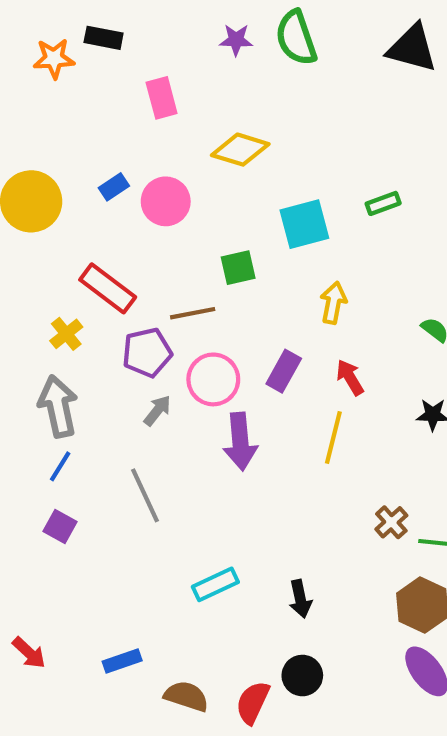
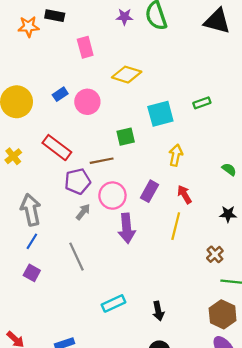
yellow cross: (66, 334) -> (13, 156), moved
brown cross: (391, 522) -> (215, 254), moved

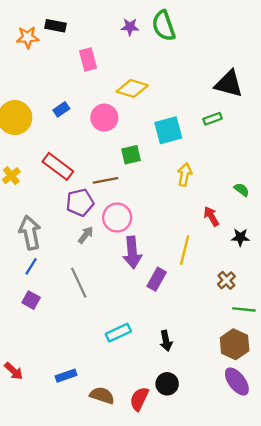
black triangle: (217, 21) -> (229, 84), moved
pink circle: (87, 102) -> (104, 118), moved
purple rectangle: (150, 191) -> (157, 279), moved
red arrow: (184, 194) -> (211, 216), moved

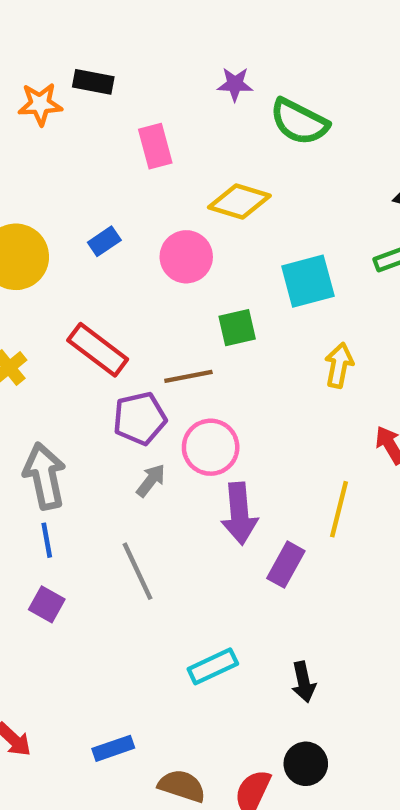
green semicircle: (164, 26) -> (299, 122), moved, turned -44
blue line: (31, 266) -> (47, 540), turned -42

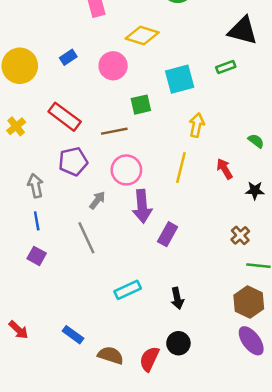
purple pentagon: (140, 418) -> (73, 161), moved
gray arrow: (45, 476) -> (36, 186), size x0.7
gray arrow: (151, 480) -> (97, 200), moved
yellow line: (339, 509) -> (181, 168), moved
blue rectangle: (113, 748) -> (73, 335), turned 55

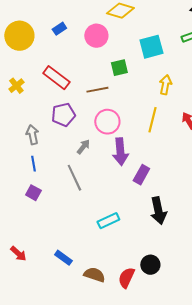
black arrow: (177, 298) -> (158, 211), moved, size x1.5

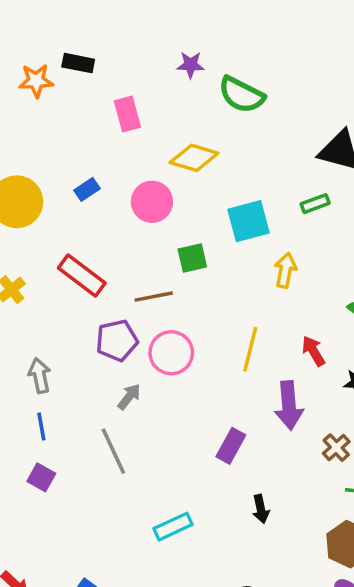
yellow arrow: (165, 85) -> (285, 270), moved
purple pentagon: (63, 115) -> (117, 340), moved
purple arrow: (120, 152) -> (289, 405), moved
black arrow: (158, 211) -> (261, 509), size x0.6

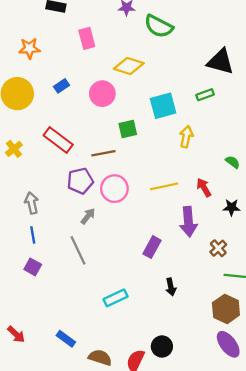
orange star: (36, 81) -> (29, 48), moved
yellow line: (250, 349) -> (164, 186), turned 64

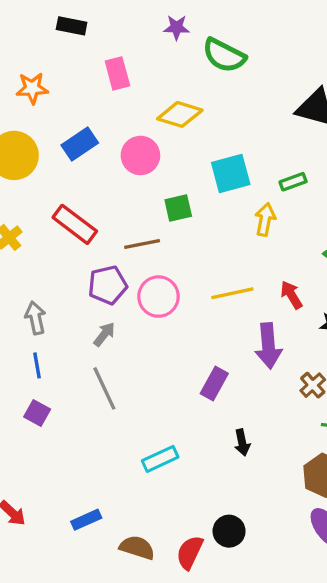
blue rectangle: (61, 86) -> (80, 144), size x1.5
green rectangle: (205, 95) -> (293, 182), moved
gray arrow: (88, 216) -> (104, 334), moved
blue rectangle: (66, 339) -> (86, 520), turned -60

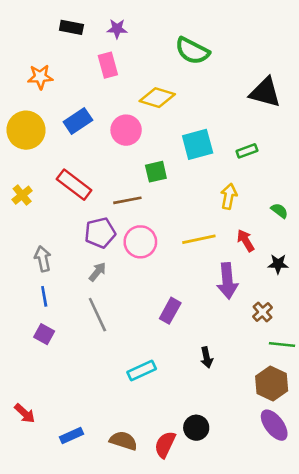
purple star: (177, 27) -> (117, 29), moved
yellow arrow: (265, 219) -> (229, 196), moved
purple rectangle: (214, 383) -> (170, 311), moved
blue rectangle: (86, 520) -> (71, 435), moved

